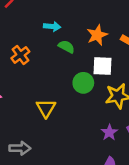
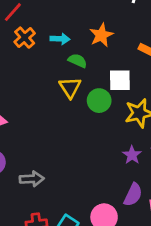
orange star: (97, 35) -> (101, 35), moved
orange cross: (20, 55) -> (25, 38), moved
yellow triangle: (46, 108) -> (70, 87), moved

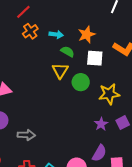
white square: (120, 80) -> (95, 58), moved

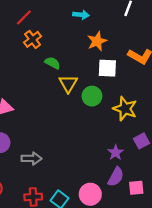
cyan arrow: (56, 34) -> (81, 15), moved
green semicircle: (67, 52) -> (52, 63), moved
yellow star: (109, 94) -> (125, 109), turned 30
purple star: (101, 124) -> (116, 153), moved

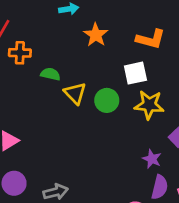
orange cross: (32, 39) -> (20, 53), turned -36
white square: (107, 68) -> (135, 73), moved

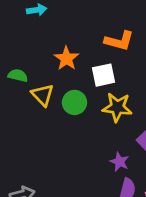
orange star: (96, 35) -> (66, 58), moved

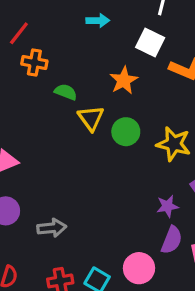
white square: (104, 75) -> (150, 42), moved, turned 30
purple star: (120, 162) -> (168, 206), turned 30

